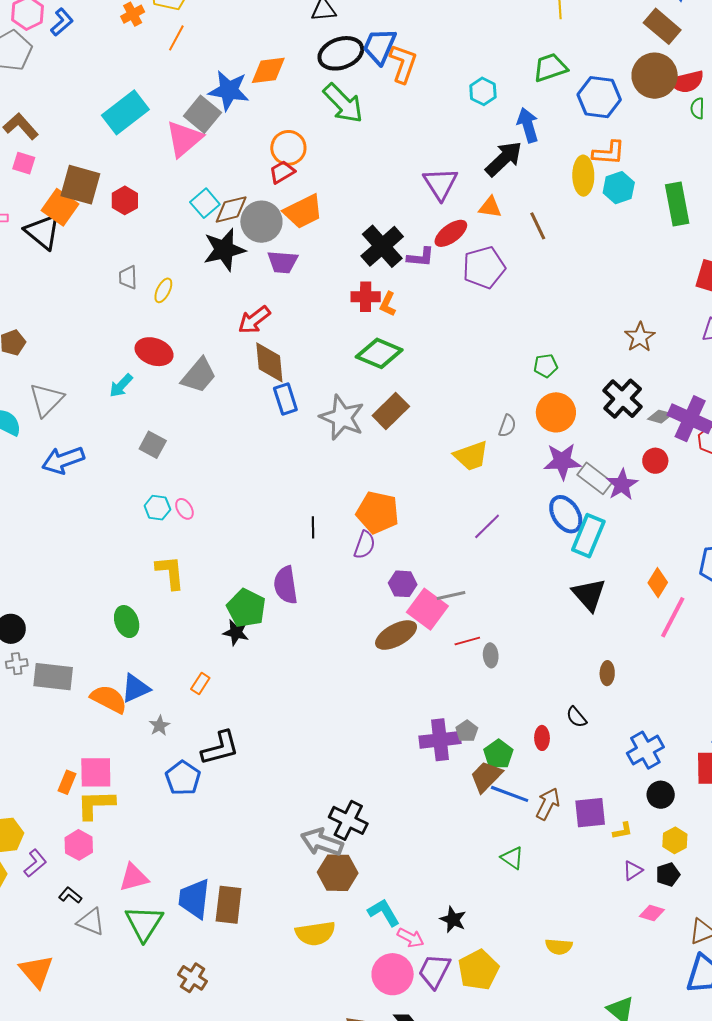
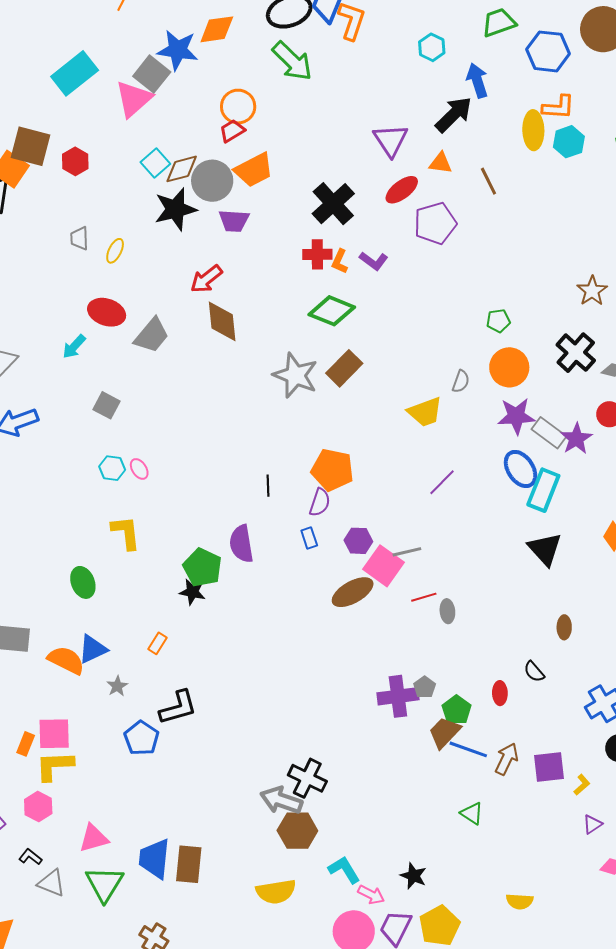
purple L-shape: (421, 257) -> (374, 261), moved, turned 32
blue rectangle: (285, 399) -> (309, 538), moved, size x0.7
yellow L-shape: (623, 831) -> (582, 785), turned -30

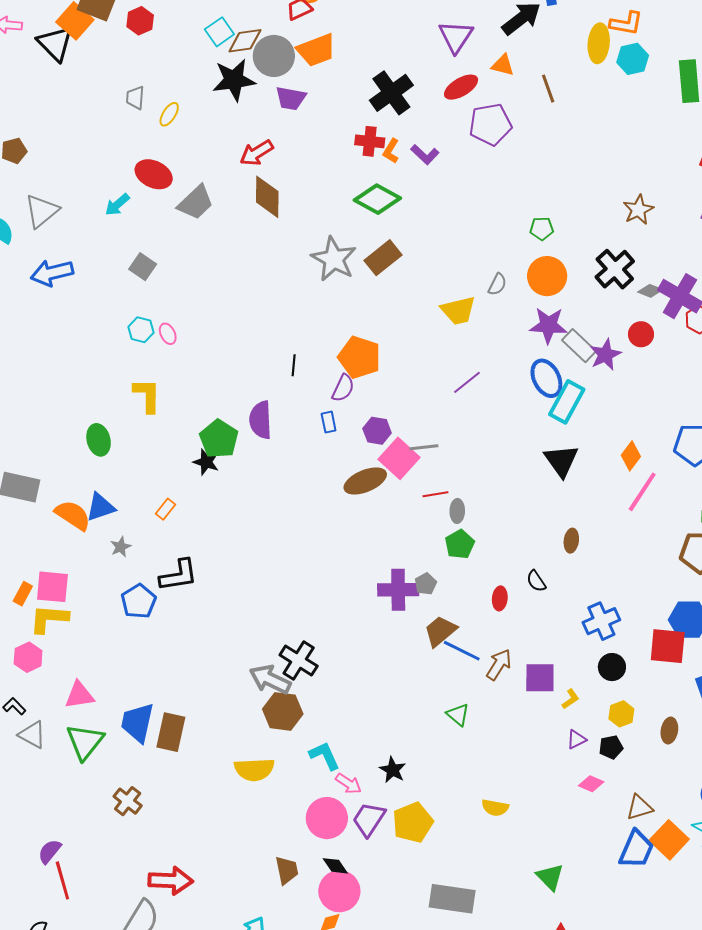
green pentagon: (457, 710) -> (460, 544), moved

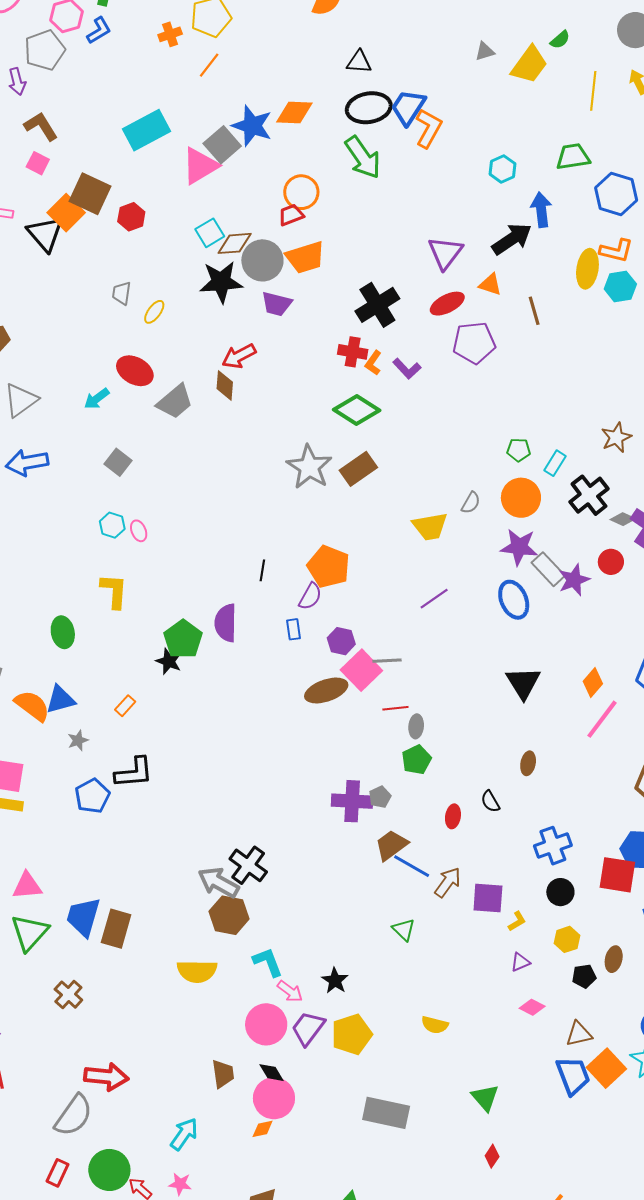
brown diamond: (267, 197) -> (225, 385), moved, size x0.7
cyan rectangle: (567, 402) -> (555, 463), moved, size x0.6
black pentagon: (611, 747) -> (584, 976), moved
blue trapezoid: (636, 849) -> (573, 1076), turned -48

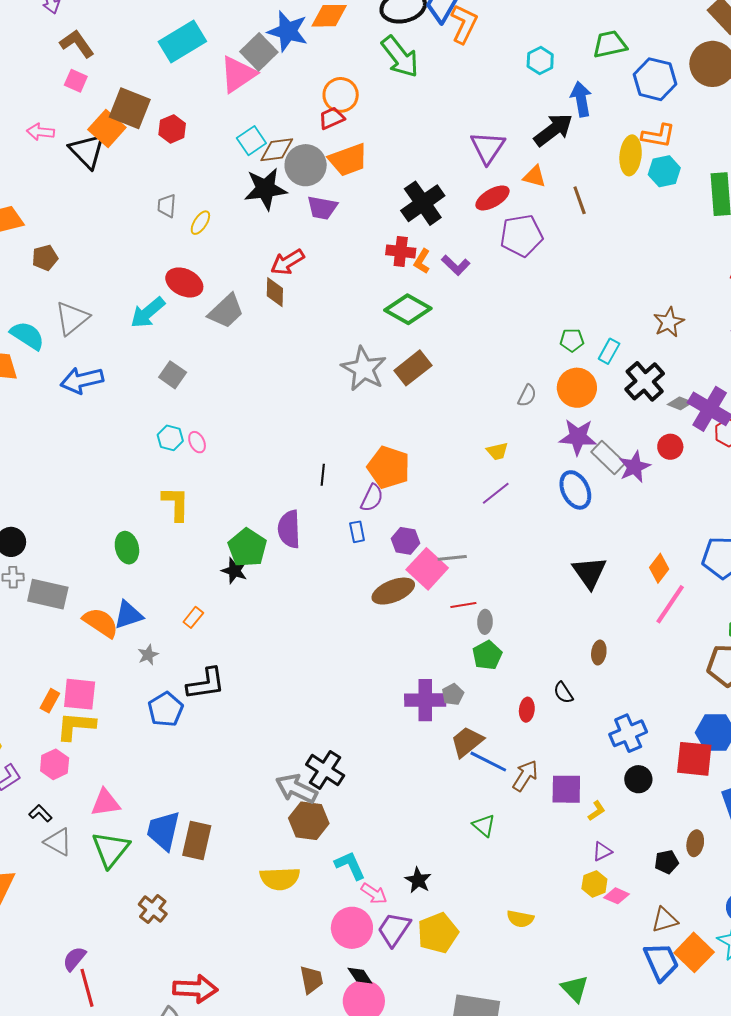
cyan arrow: (97, 399) -> (148, 313), size x1.4
yellow trapezoid: (430, 526) -> (497, 451), moved, size x0.6
yellow hexagon: (567, 939) -> (594, 884), moved

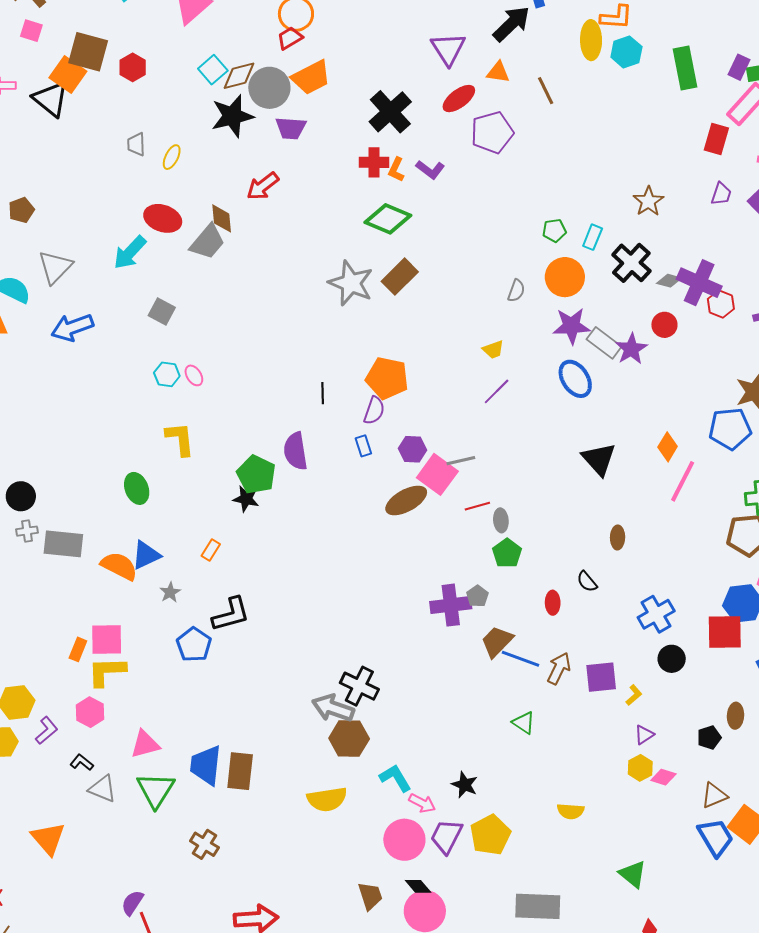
brown diamond: (275, 292) -> (222, 218), moved

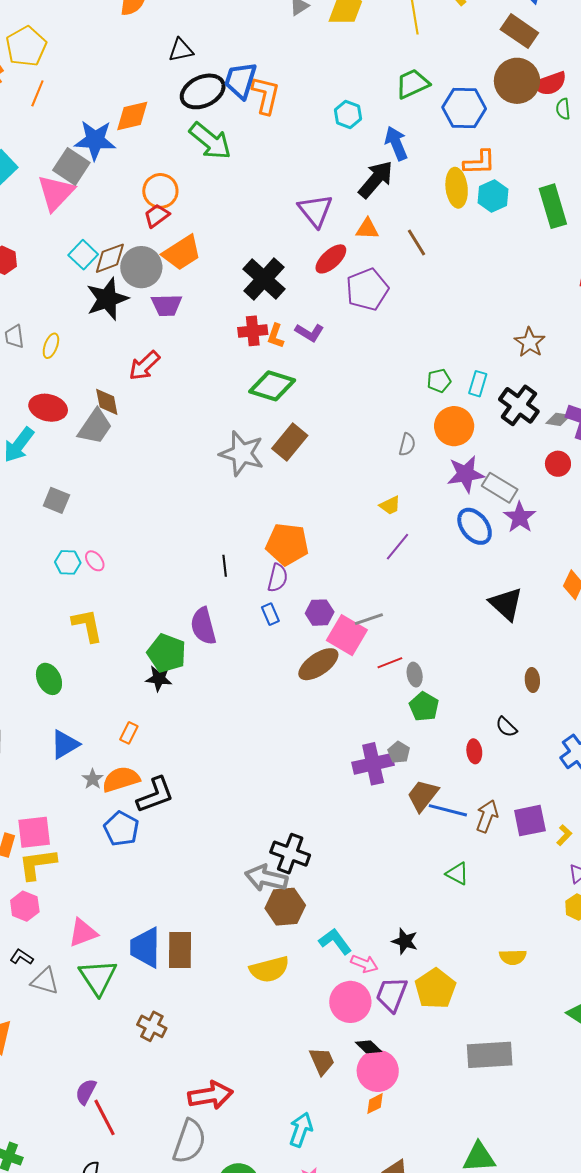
purple star: (631, 349) -> (520, 517), moved
orange semicircle: (119, 566) -> (121, 779), moved, turned -39

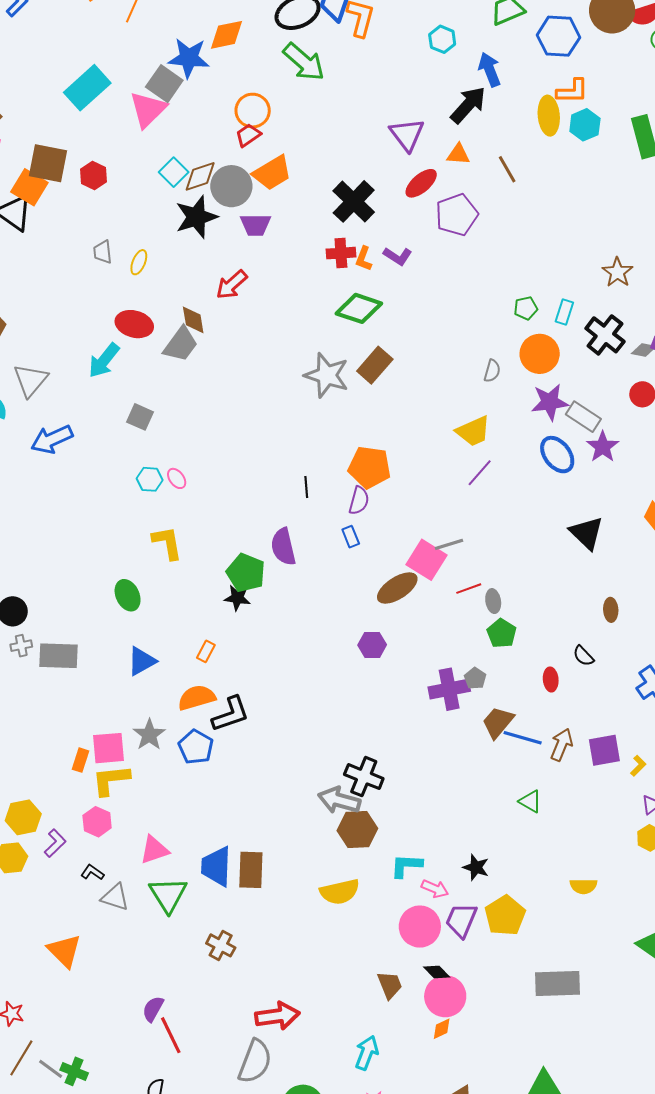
yellow trapezoid: (390, 505) -> (473, 431), size x1.6
purple hexagon: (320, 613) -> (372, 645), moved
gray star: (93, 779) -> (149, 735), moved, size x1.5
cyan L-shape: (335, 941) -> (406, 866), turned -52

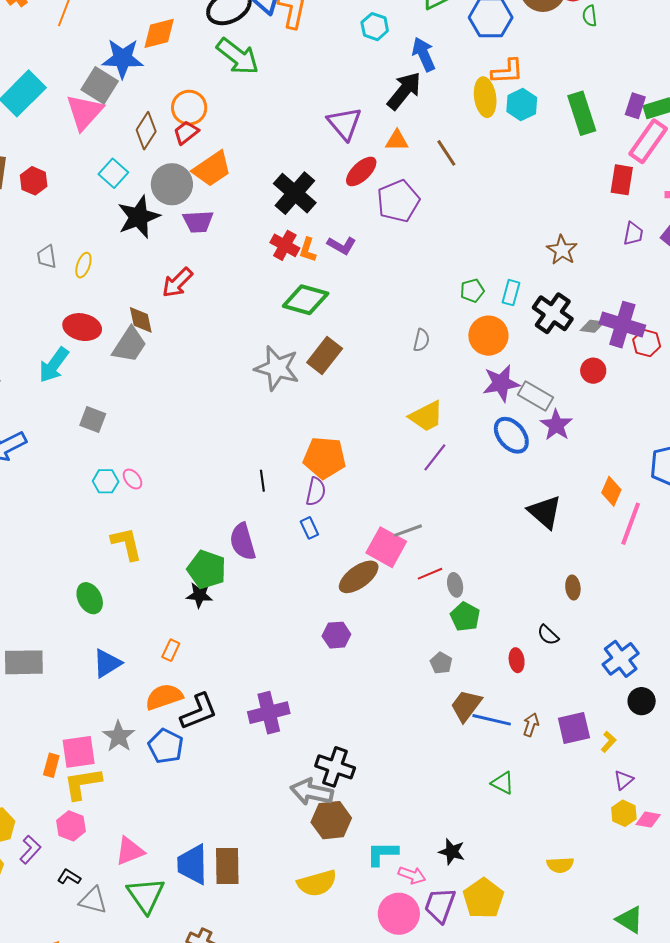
brown diamond: (200, 176) -> (146, 131), moved, turned -36
red cross: (341, 253) -> (285, 245), turned 36
gray semicircle: (492, 371) -> (421, 340), moved
purple cross: (449, 689) -> (269, 713), moved
brown arrow: (562, 745) -> (531, 725), size x0.7

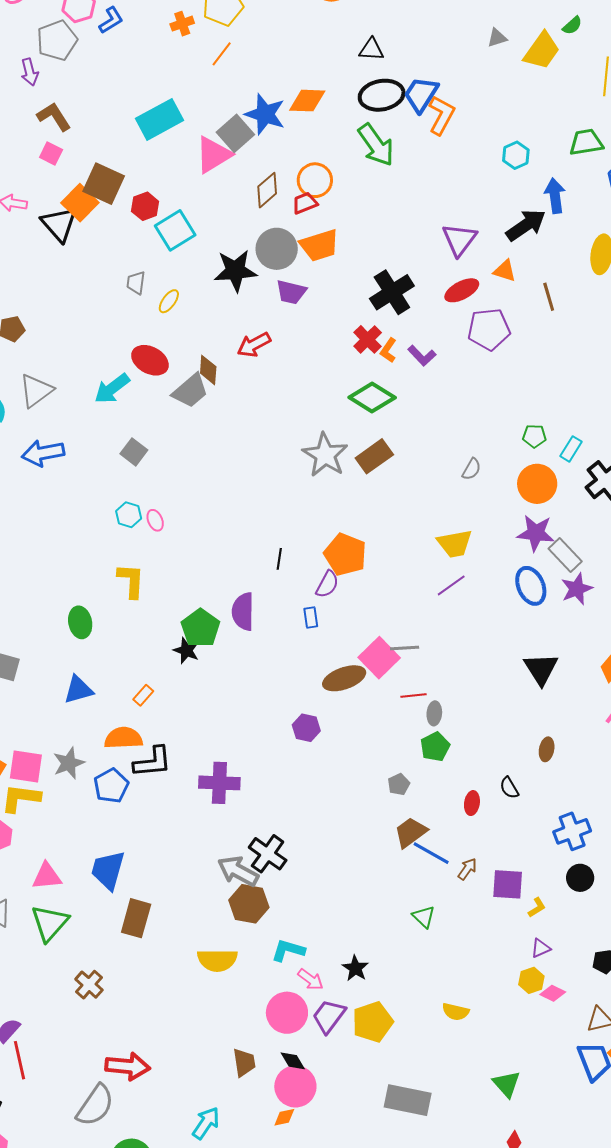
cyan square: (113, 173) -> (175, 230), moved, size x1.4
blue trapezoid: (193, 864) -> (108, 870), moved

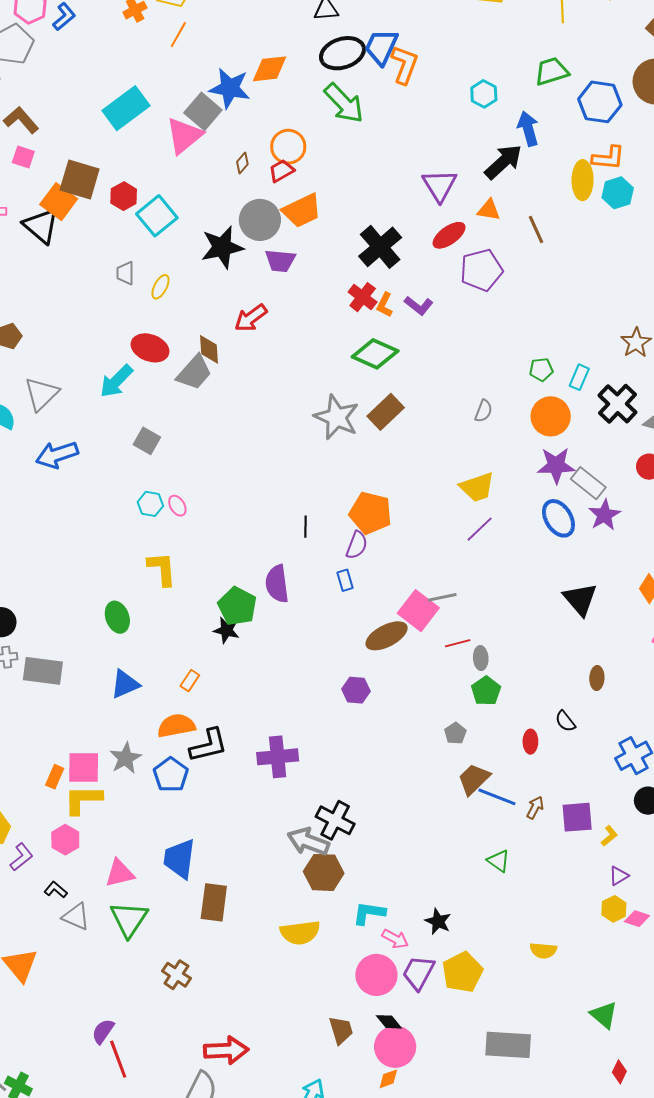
brown diamond: (267, 190) -> (242, 163), size x0.6

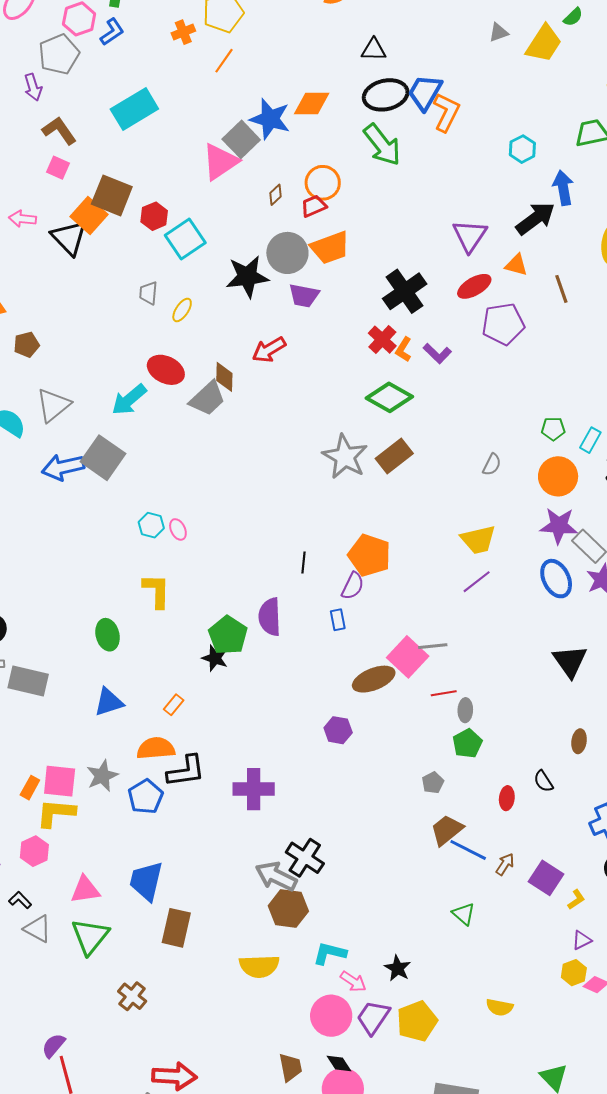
cyan rectangle: (126, 108) -> (134, 109), moved
gray square: (147, 441) -> (103, 458), moved, size x1.6
purple square: (577, 817) -> (546, 878), turned 32

